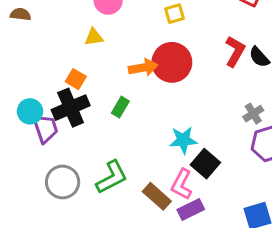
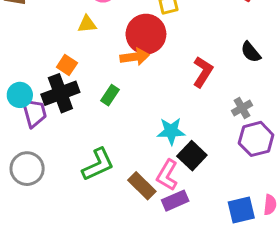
red L-shape: (235, 51) -> (203, 72), moved
red circle: (172, 62) -> (146, 34), moved
gray circle: (63, 182) -> (27, 169), moved

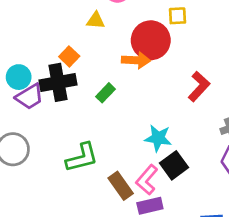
purple trapezoid: (34, 113) -> (30, 97), turned 64

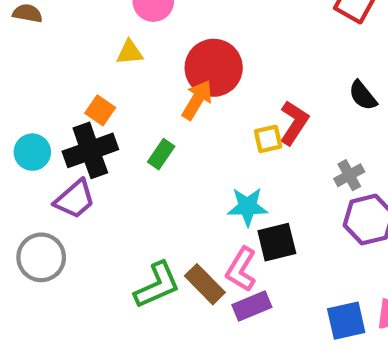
yellow square: (177, 16) -> (268, 139), moved
orange arrow: (136, 60) -> (197, 100), turned -52
purple trapezoid: (30, 97) -> (75, 199), moved
green L-shape: (82, 158) -> (157, 285), moved
black square: (174, 165) -> (277, 242), turned 32

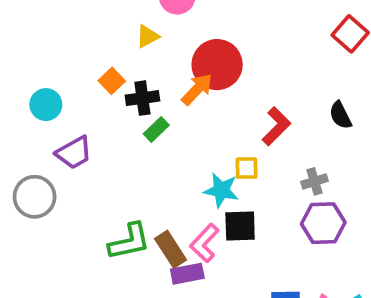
yellow triangle: (130, 52) -> (148, 36), turned -35
yellow square: (268, 139) -> (246, 168), moved
black cross: (90, 150) -> (142, 98), moved, size x0.7
purple rectangle: (252, 306) -> (187, 274), moved

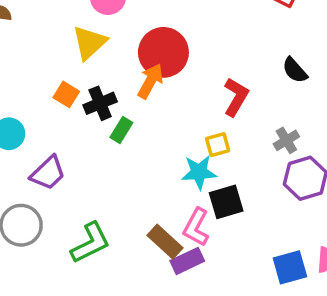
yellow triangle: (148, 36) -> (90, 43), size x1.5
green L-shape: (129, 242) -> (90, 243), moved

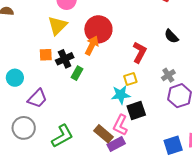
orange square: (66, 94) -> (46, 55), turned -32

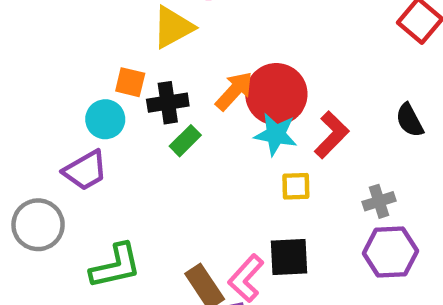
red circle: (98, 29) -> (276, 94), moved
cyan circle: (15, 78) -> (105, 119), moved
cyan star: (121, 95) -> (276, 134), moved

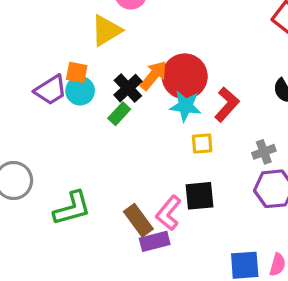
black cross: (168, 103) -> (128, 88), moved, turned -32
cyan circle: (105, 119) -> (80, 91), moved
purple trapezoid: (85, 170) -> (51, 90), moved

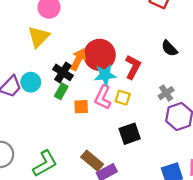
orange square: (77, 72) -> (81, 107), moved
yellow square: (202, 143) -> (123, 98), turned 35
pink L-shape: (169, 213) -> (103, 97), moved

